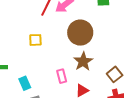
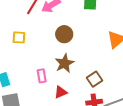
brown circle: (80, 33) -> (64, 34), size x0.7

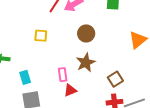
red triangle: (61, 92) -> (70, 90), moved

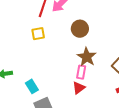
yellow square: (41, 36) -> (38, 34), moved
pink rectangle: (63, 75) -> (81, 72), moved, turned 32

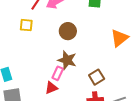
brown star: (87, 57) -> (67, 60), turned -30

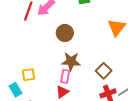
yellow square: (26, 25) -> (28, 75), moved

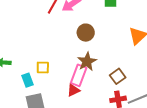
brown star: (71, 61) -> (87, 62), turned 30
pink rectangle: (65, 76) -> (79, 75), size x1.5

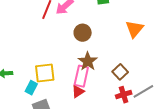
yellow square: (43, 67) -> (45, 73), size x1.5
cyan rectangle: (28, 80) -> (31, 88), turned 56

